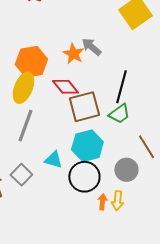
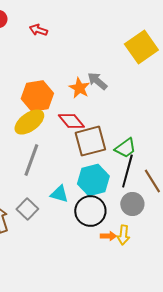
black line: (121, 87) -> (127, 171), moved
yellow ellipse: (23, 88) -> (29, 122), turned 32
orange arrow: (102, 202) -> (108, 236), turned 84

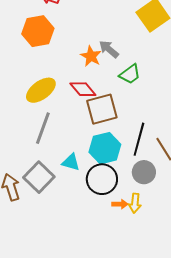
orange hexagon: (37, 96) -> (38, 31), moved
green trapezoid: (125, 148) -> (130, 74), moved
gray square: (27, 209) -> (39, 177), size x1.4

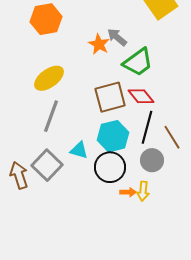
green trapezoid: (130, 74) -> (138, 62), size x1.4
red diamond: (83, 89) -> (141, 96), moved

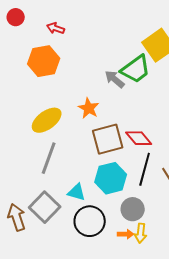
orange star: (99, 44) -> (89, 108), moved
green trapezoid: (138, 62) -> (136, 69), moved
gray circle: (152, 160) -> (133, 209), moved
black circle: (110, 167) -> (90, 221), moved

